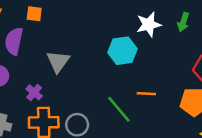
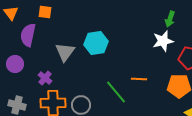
white star: (149, 24) -> (163, 41), moved
cyan hexagon: (122, 51) -> (96, 43), moved

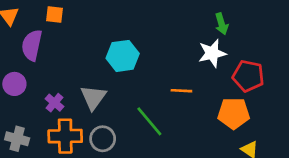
green arrow: (170, 19) -> (222, 24), turned -35
gray triangle: (65, 52) -> (93, 97), moved
orange line: (139, 79) -> (181, 91), moved

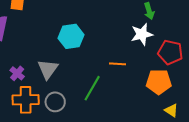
green line: (149, 121) -> (92, 88), turned 70

